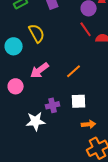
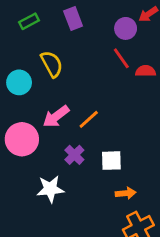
orange line: (74, 71) -> (89, 119), moved
pink circle: (16, 86) -> (22, 139), size x1.5
purple cross: (53, 105) -> (74, 155), moved, turned -32

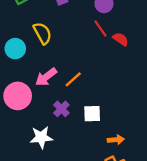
red semicircle: (145, 71) -> (121, 39), turned 35
orange arrow: (126, 193) -> (116, 140), moved

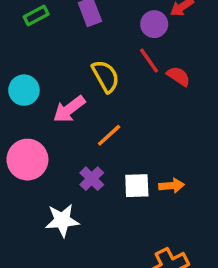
yellow semicircle: (42, 33) -> (106, 76), moved
pink arrow: (46, 77) -> (69, 109), moved
orange arrow: (116, 140) -> (172, 186), moved

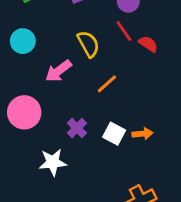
cyan circle: (24, 90) -> (23, 41), moved
orange line: (109, 135) -> (107, 84), moved
white square: (137, 186) -> (114, 134), turned 30

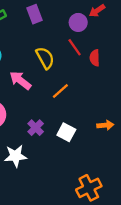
red semicircle: (148, 44) -> (95, 58), turned -126
pink arrow: (58, 71) -> (20, 80), turned 75
orange arrow: (143, 134) -> (105, 125), moved

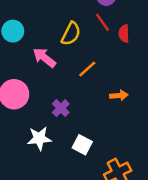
yellow semicircle: (45, 58) -> (71, 34), turned 55
orange arrow: (105, 125) -> (119, 95), moved
white square: (66, 132) -> (82, 145), moved

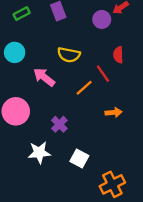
red line: (102, 22) -> (103, 74), moved
yellow semicircle: (71, 34) -> (69, 55), turned 75

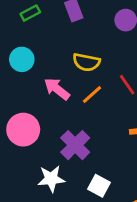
orange line: (84, 88) -> (92, 94), moved
purple cross: (59, 124) -> (75, 145), size x1.5

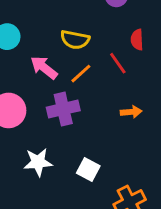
purple cross: (75, 145) -> (63, 109), moved, turned 32

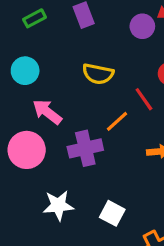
pink arrow: (44, 68) -> (47, 112), moved
orange line: (81, 74) -> (117, 121), moved

